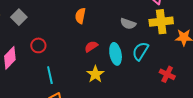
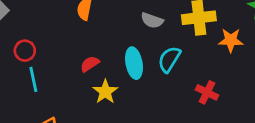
red semicircle: (91, 47) -> (90, 64), moved
cyan line: (50, 75) -> (33, 79), moved

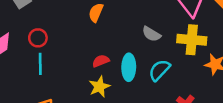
red semicircle: (90, 64) -> (101, 61), moved

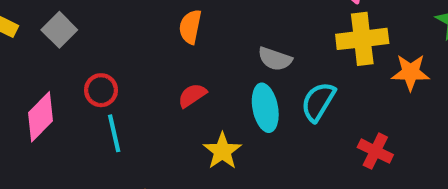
gray semicircle: (151, 34) -> (275, 59), moved
red semicircle: (101, 61) -> (192, 95), moved

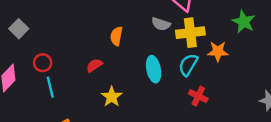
orange semicircle: (190, 27) -> (116, 36), moved
gray semicircle: (275, 59) -> (161, 24), moved
cyan semicircle: (318, 102) -> (188, 65), moved
cyan ellipse: (265, 108) -> (154, 69), moved

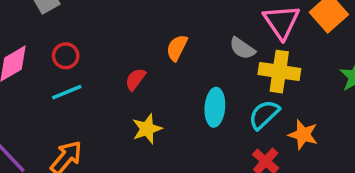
orange star: (218, 51) -> (303, 135), moved
red semicircle: (94, 65) -> (135, 79), turned -35
cyan line: (50, 87) -> (67, 92), turned 65

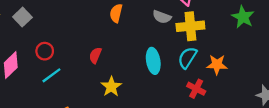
orange semicircle: (177, 48) -> (116, 13), moved

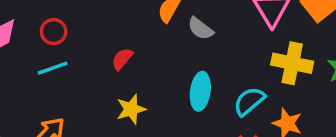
gray semicircle: (162, 17) -> (200, 29), moved
yellow cross: (190, 26) -> (292, 63), moved

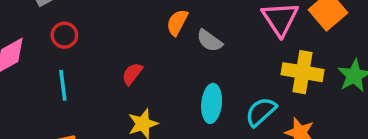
red circle: (54, 32) -> (64, 35), moved
cyan line: (53, 68) -> (63, 85), turned -76

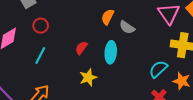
cyan line: (63, 85) -> (40, 55), turned 36
cyan ellipse: (212, 103) -> (111, 52), moved

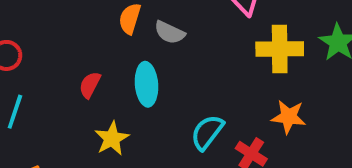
cyan semicircle: (158, 69) -> (207, 132), moved

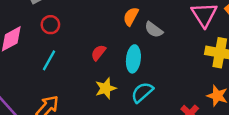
cyan semicircle: (207, 132) -> (142, 92), moved

